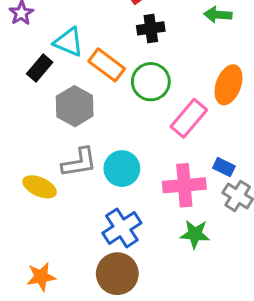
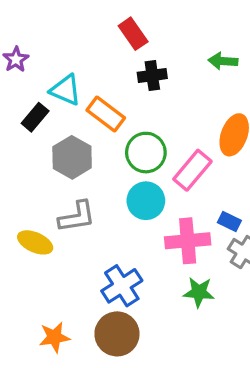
green circle: (151, 82) -> (146, 153), moved
cyan circle: (122, 169) -> (146, 201), moved
orange star: (41, 277) -> (54, 337), moved

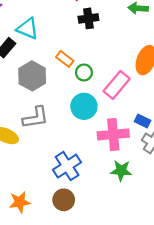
orange rectangle: (106, 114) -> (65, 59), moved, size x0.7
green circle: (146, 153) -> (84, 72), size x0.6
brown circle: (117, 334) -> (64, 200), size x0.7

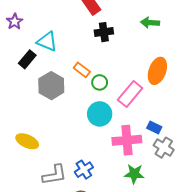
gray L-shape: (35, 118) -> (54, 175), moved
blue cross: (67, 166) -> (84, 170), size x0.7

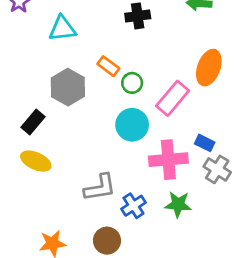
cyan triangle: (47, 41) -> (62, 29), turned -30
black rectangle: (27, 59) -> (33, 122), moved
blue cross: (84, 170) -> (133, 206), moved
gray L-shape: (54, 175) -> (100, 188), moved

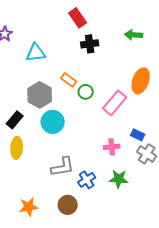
cyan circle: (132, 125) -> (53, 122), moved
pink cross: (168, 160) -> (112, 147), size x0.6
yellow ellipse: (36, 161) -> (17, 148), turned 70

